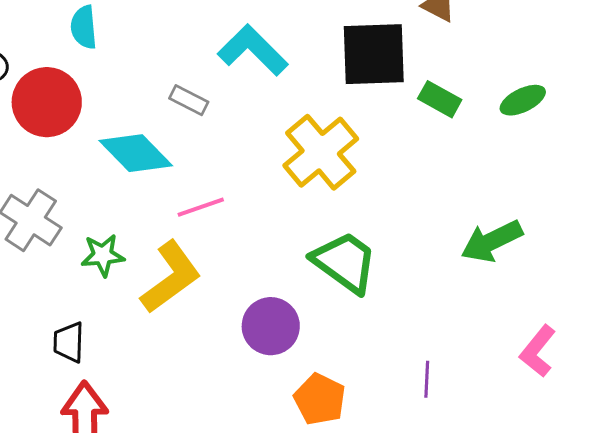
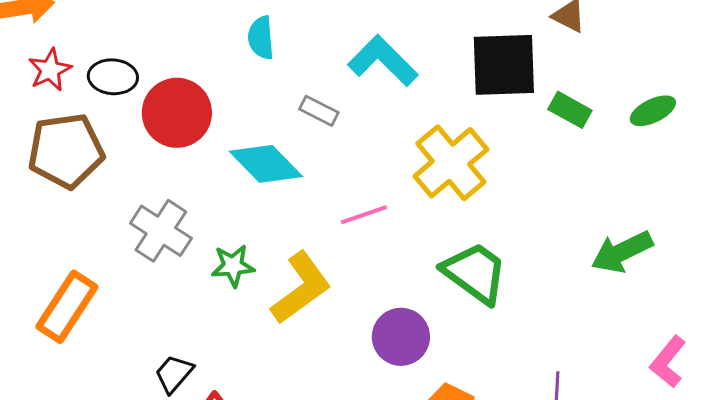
cyan semicircle: (84, 27) -> (261, 38), moved
pink line: (201, 207) -> (364, 215), moved
black trapezoid: (69, 342) -> (174, 374), moved, turned 39

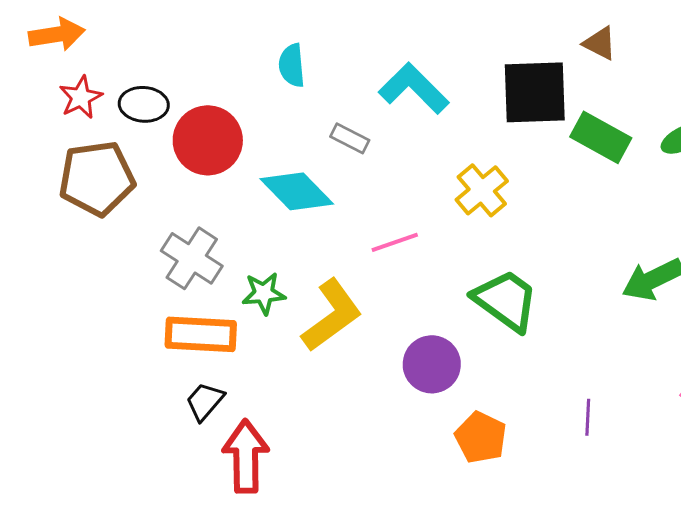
green rectangle: (570, 110) -> (601, 137), size x1.4
yellow cross: (451, 163) -> (482, 190), size x0.7
orange rectangle: (67, 307) -> (201, 334), moved, turned 60

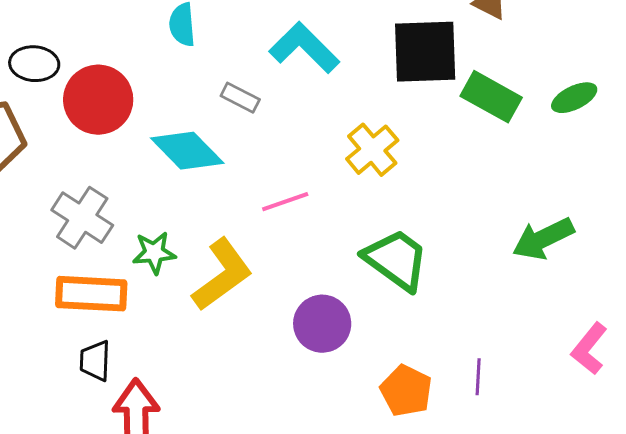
black trapezoid: (205, 401) -> (95, 361), turned -39
orange pentagon: (481, 437) -> (406, 391), moved

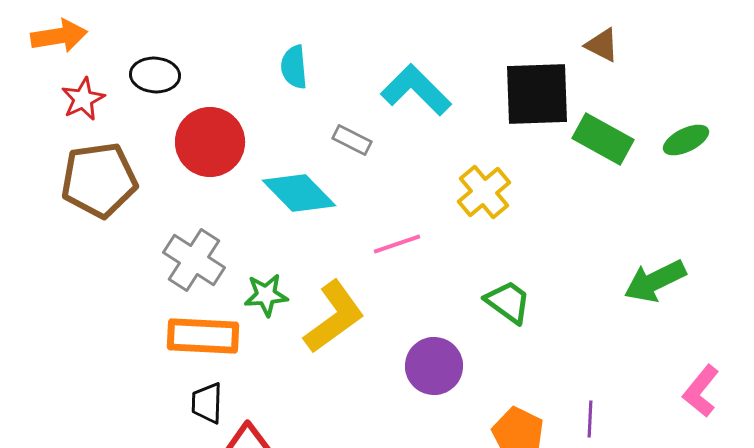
black ellipse: (34, 64) -> (155, 75), moved
green trapezoid: (396, 260) -> (508, 302), size x0.7

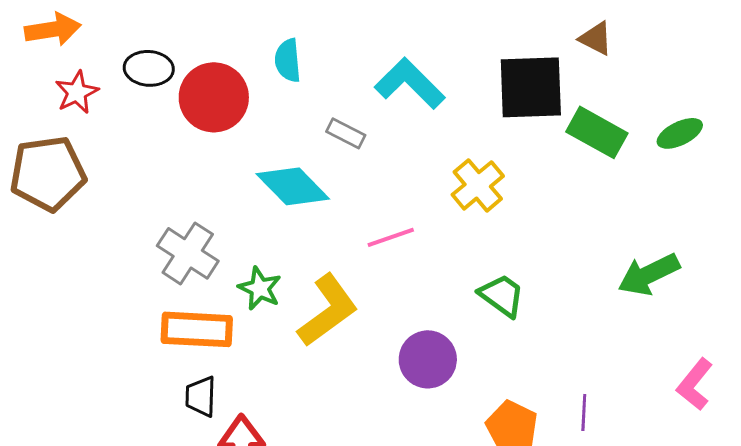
red circle: (210, 142) -> (214, 97), moved
brown pentagon: (99, 180) -> (48, 173), moved
green star: (266, 295) -> (260, 288), turned 30

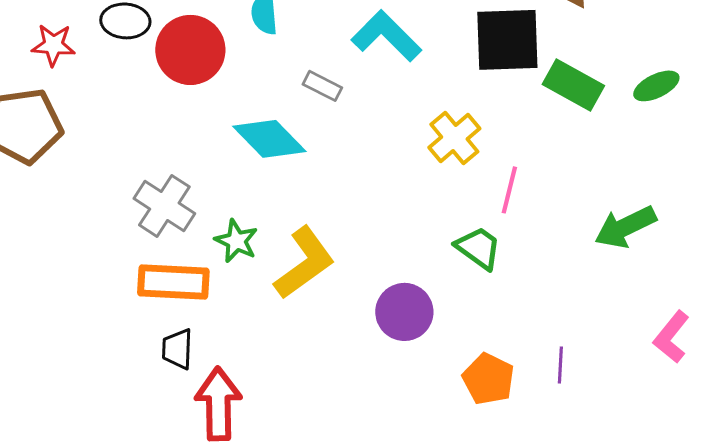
red star: (77, 92) -> (53, 45), turned 30
pink line: (391, 237) -> (509, 190), moved, turned -57

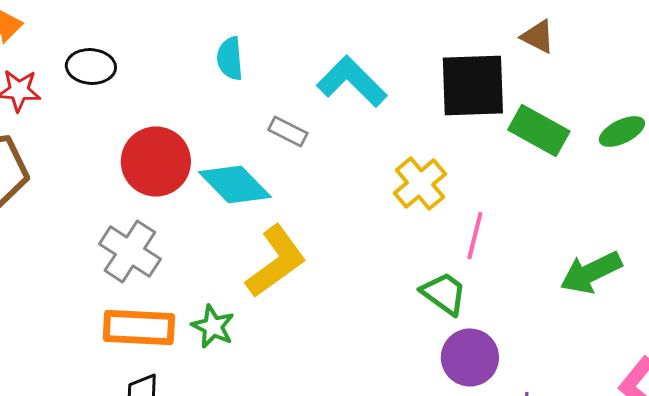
red circle: (190, 50) -> (156, 161), moved
green star: (236, 241) -> (213, 326), moved
yellow L-shape: (304, 263) -> (276, 261), moved
purple circle: (404, 312) -> (470, 357), moved

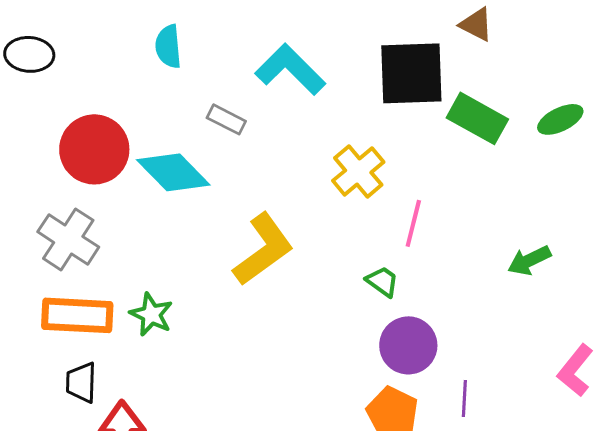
yellow L-shape: (276, 261) -> (263, 249), moved
green arrow: (591, 272) -> (529, 260), size x0.7
green trapezoid: (444, 293) -> (382, 281), size x0.7

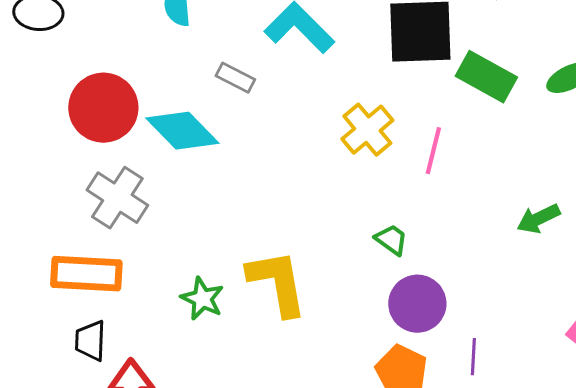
pink line: (413, 223) -> (433, 151), moved
gray cross: (68, 239) -> (117, 198), moved
yellow L-shape: (263, 249) -> (277, 283), moved, turned -64
green star: (151, 314) -> (202, 299), moved

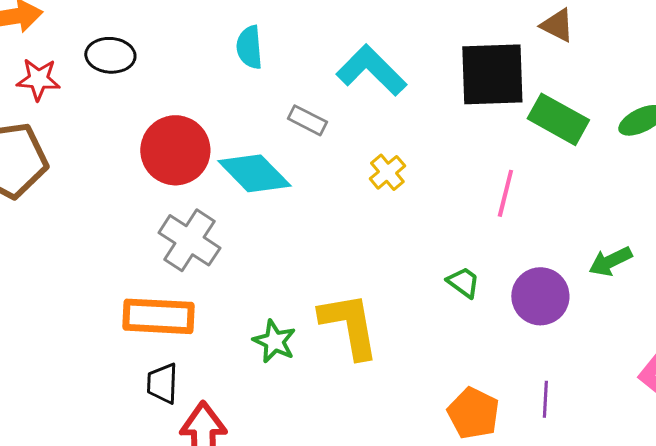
yellow cross: (367, 130) -> (387, 172), moved, size x0.7
purple circle: (417, 304) -> (540, 296), moved

